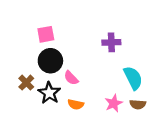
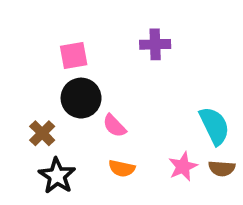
purple cross: (111, 42) -> (155, 44), moved
black star: (49, 93) -> (57, 176), moved

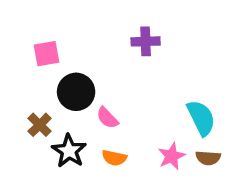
pink square: (74, 55) -> (47, 54), moved
black star: (57, 176) -> (69, 151), moved

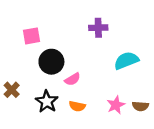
pink semicircle: (107, 118) -> (73, 79), turned -77
cyan semicircle: (201, 118) -> (126, 61), moved, turned -85
brown cross: (40, 125) -> (12, 90), moved

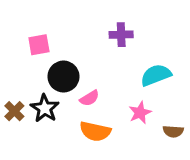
black star: (47, 101) -> (45, 108), moved
pink star: (116, 105) -> (140, 113), moved
orange semicircle: (77, 106) -> (95, 131), size x1.5

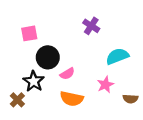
purple cross: (121, 35) -> (91, 26), turned 35
brown cross: (14, 111) -> (17, 100), moved

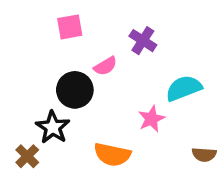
pink square: (29, 33) -> (70, 27), moved
pink semicircle: (67, 74) -> (105, 66), moved
pink star: (105, 85) -> (151, 119), moved

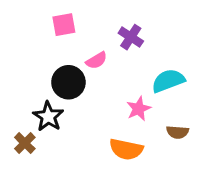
orange semicircle: (112, 155) -> (126, 149), moved
brown semicircle: (204, 155) -> (178, 132), moved

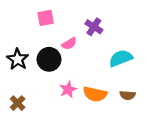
pink star: (139, 109) -> (68, 90), moved
black star: (48, 117) -> (18, 59), moved
orange semicircle: (126, 149) -> (95, 94), moved

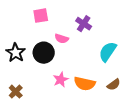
pink semicircle: (69, 44) -> (62, 39), turned 48
cyan semicircle: (121, 58) -> (108, 52), turned -35
brown semicircle: (128, 95) -> (114, 85), turned -40

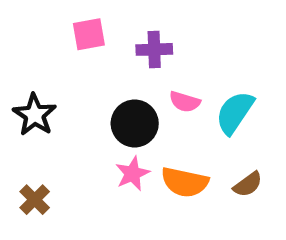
purple cross: (84, 24) -> (154, 49), moved, turned -35
pink semicircle: (62, 39) -> (185, 102), moved
black circle: (44, 53) -> (135, 123), moved

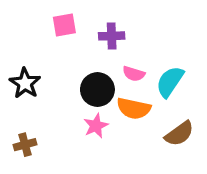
orange semicircle: (185, 182) -> (134, 108), moved
brown semicircle: (248, 184) -> (179, 134), size x1.4
brown cross: (35, 200) -> (25, 145), turned 30

